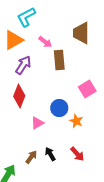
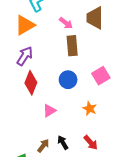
pink arrow: (45, 42) -> (66, 23), moved
purple arrow: (23, 65) -> (25, 56), moved
blue circle: (59, 108) -> (68, 80), moved

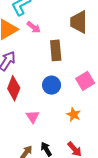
pink arrow: (66, 23) -> (34, 27), moved
pink triangle: (49, 111) -> (33, 117), turned -32

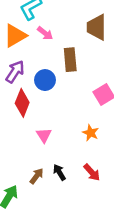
blue circle: (52, 85) -> (45, 80), moved

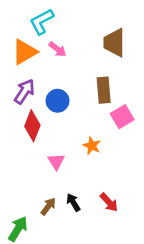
brown rectangle: (70, 60) -> (104, 90), moved
orange star: (91, 133) -> (92, 146), moved

